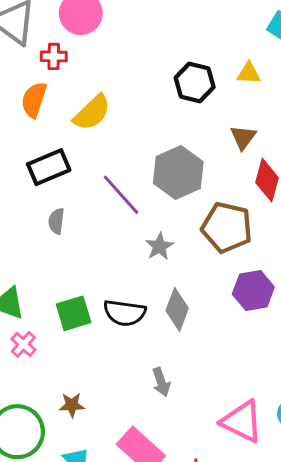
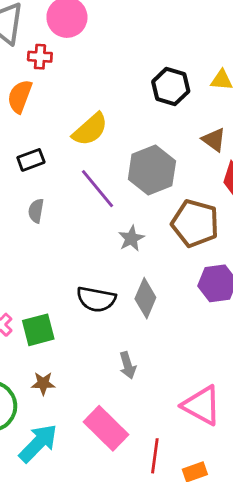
yellow semicircle: (92, 113) -> (90, 129), moved
brown triangle: (243, 137) -> (214, 140), turned -32
black rectangle: (49, 167) -> (31, 160), size x0.7
green square: (74, 313) -> (38, 330), moved

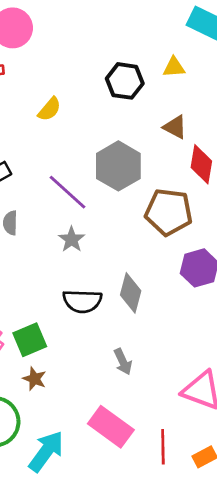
yellow semicircle: (90, 129) -> (49, 109), moved, size x0.7
gray star: (131, 238) -> (72, 239), moved
brown star: (43, 383) -> (34, 379), moved, turned 30

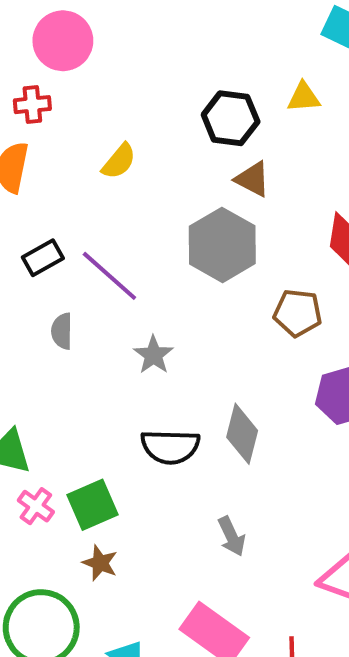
brown triangle: (175, 127) -> (253, 179), moved
purple line: (68, 192) -> (109, 276), moved
brown pentagon: (169, 212) -> (298, 313), size x0.7

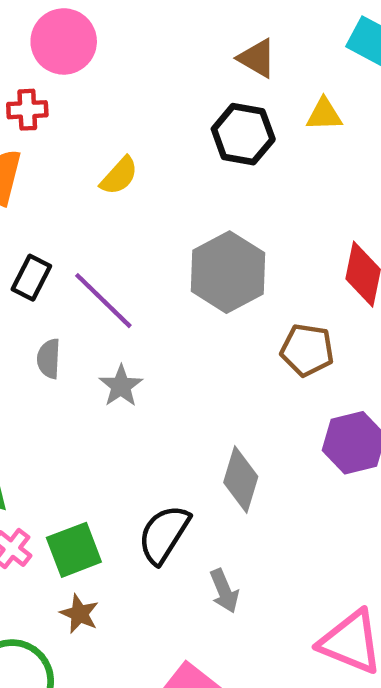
brown triangle: (253, 179) -> (257, 58), moved
black rectangle: (43, 258) -> (31, 278), turned -36
gray star: (153, 355) -> (121, 386), moved
black semicircle: (170, 447) -> (164, 534), moved, turned 118

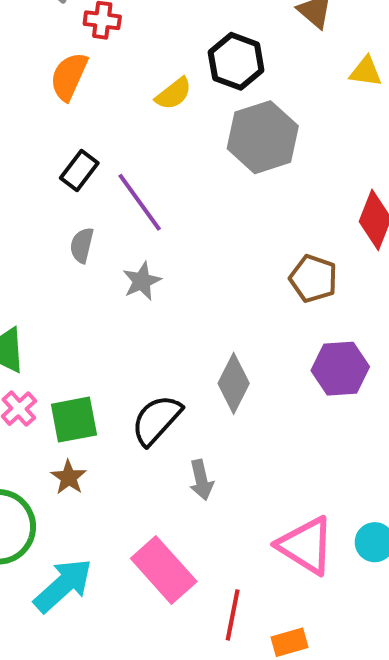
black hexagon: (243, 134) -> (236, 61), moved
gray hexagon: (228, 272) -> (263, 137), moved

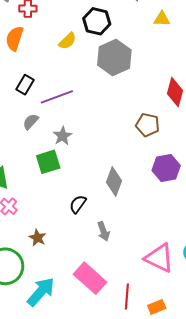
purple line: (140, 202) -> (57, 97), turned -68
gray semicircle: (82, 245) -> (31, 122), turned 36
green square: (74, 420) -> (48, 162), moved
black semicircle: (156, 420) -> (78, 204), size x0.7

